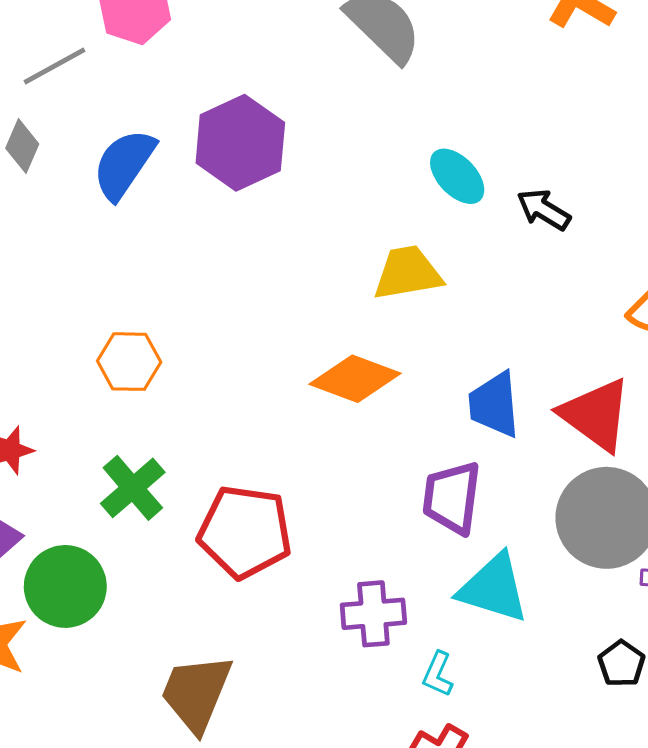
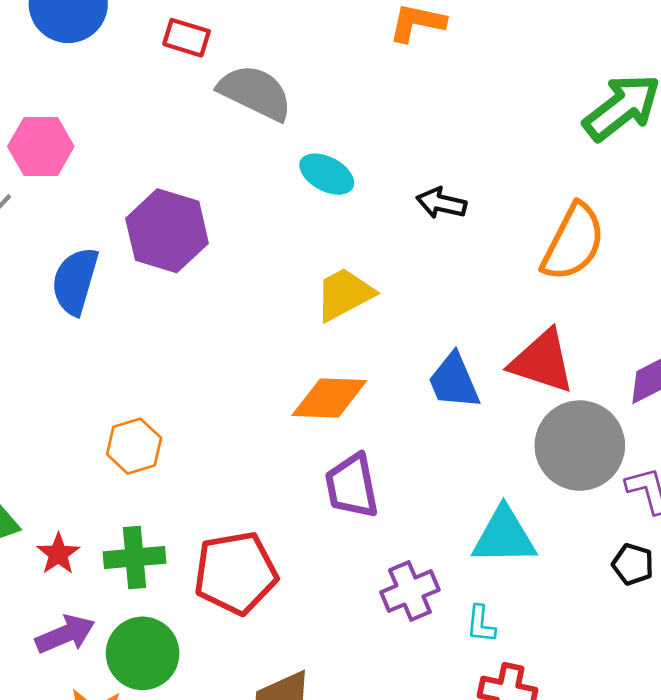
cyan ellipse: (457, 176) -> (327, 174), moved
green cross: (133, 488) -> (135, 557), moved, turned -36
purple trapezoid: (452, 498) -> (352, 486), moved
red pentagon: (245, 532) -> (236, 573), moved

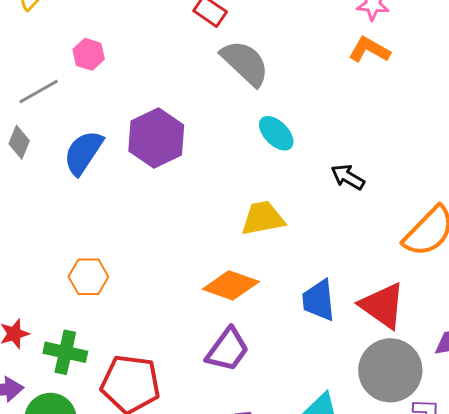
pink hexagon: (41, 146) -> (89, 54), size x0.7
purple trapezoid: (352, 486) -> (227, 350), turned -150

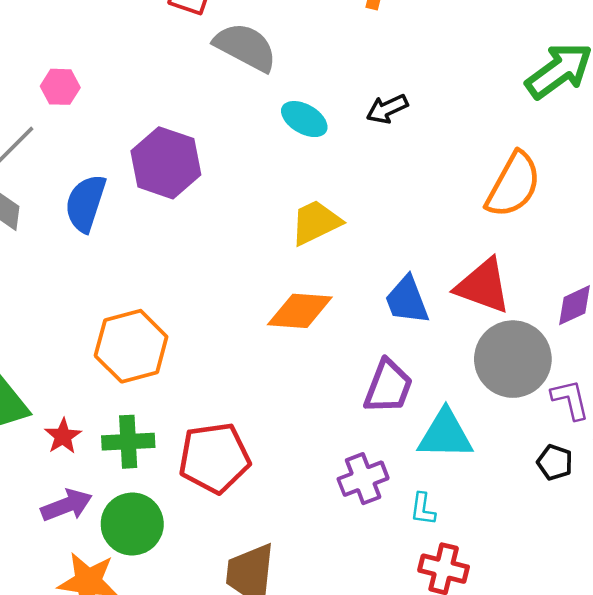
black arrow: (348, 177) -> (387, 109), moved, turned -40
orange hexagon: (88, 277) -> (131, 346), size x1.5
purple trapezoid: (227, 350) -> (388, 387), moved

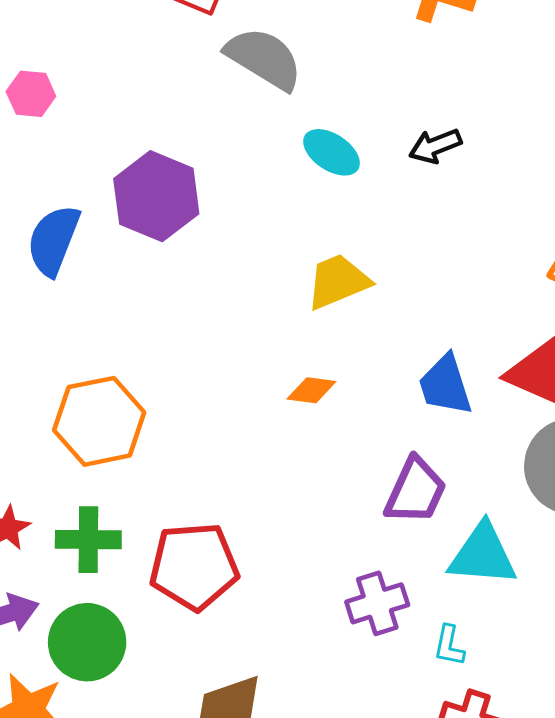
orange diamond: (300, 311) -> (311, 390), size x0.6

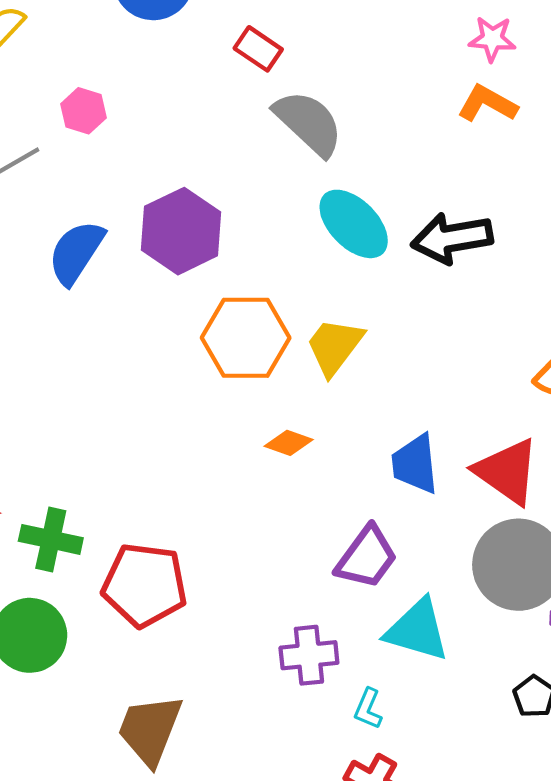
black arrow: (435, 146) -> (452, 238), size x1.6
cyan ellipse: (332, 152) -> (354, 224), size x1.4
yellow trapezoid: (338, 282) -> (335, 346), turned -42
orange hexagon: (99, 421) -> (246, 338), moved

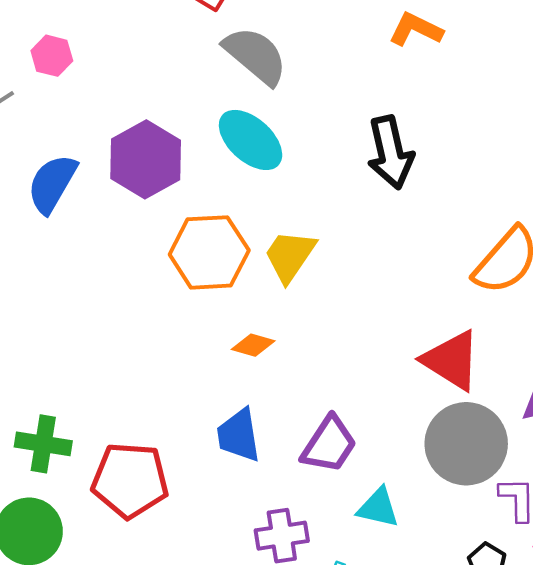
cyan ellipse: (354, 224) -> (251, 140), moved
black arrow: (452, 238) -> (390, 152), turned -90
blue trapezoid: (415, 464) -> (239, 435), moved
cyan triangle: (417, 630) -> (378, 508), size x0.7

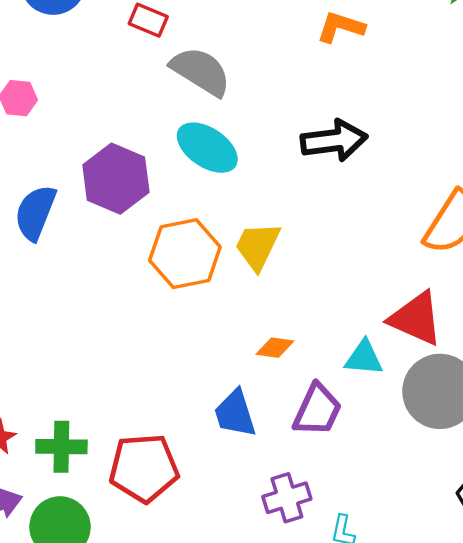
black arrow: (390, 152) -> (334, 140), turned -76
orange diamond: (253, 345) -> (275, 348), moved
cyan triangle: (378, 508) -> (364, 358), moved

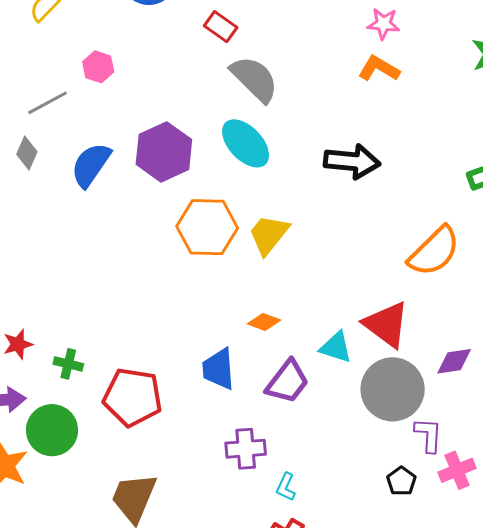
green cross: (61, 447) -> (68, 364), size x0.7

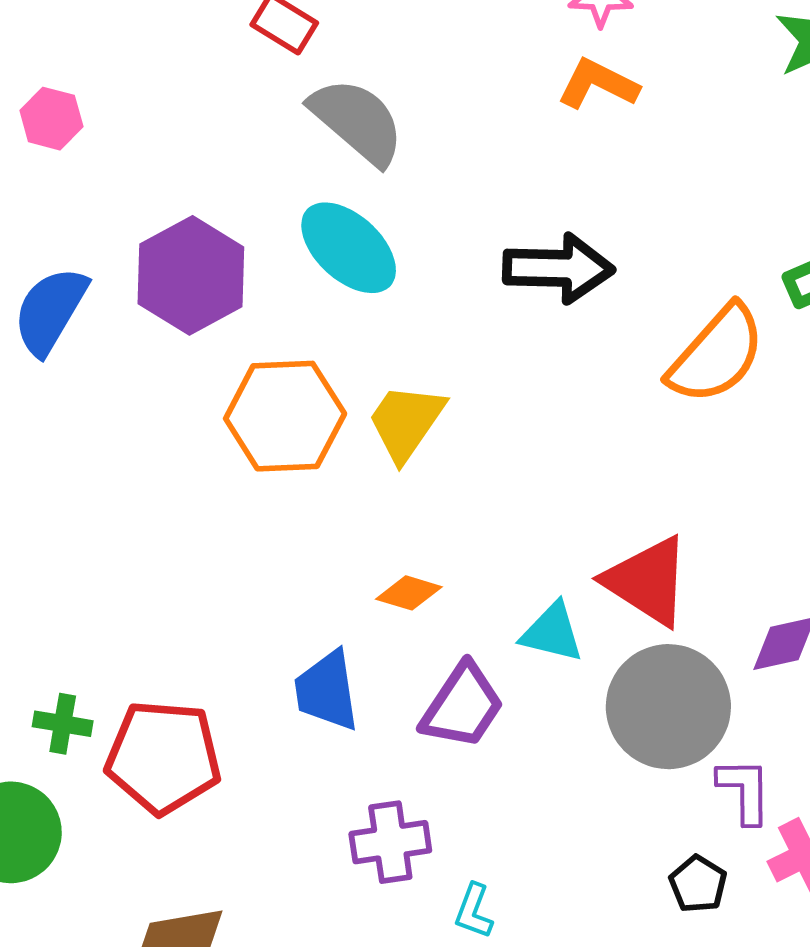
orange semicircle: (434, 251) -> (717, 354), moved
green cross: (68, 364) -> (63, 724), moved

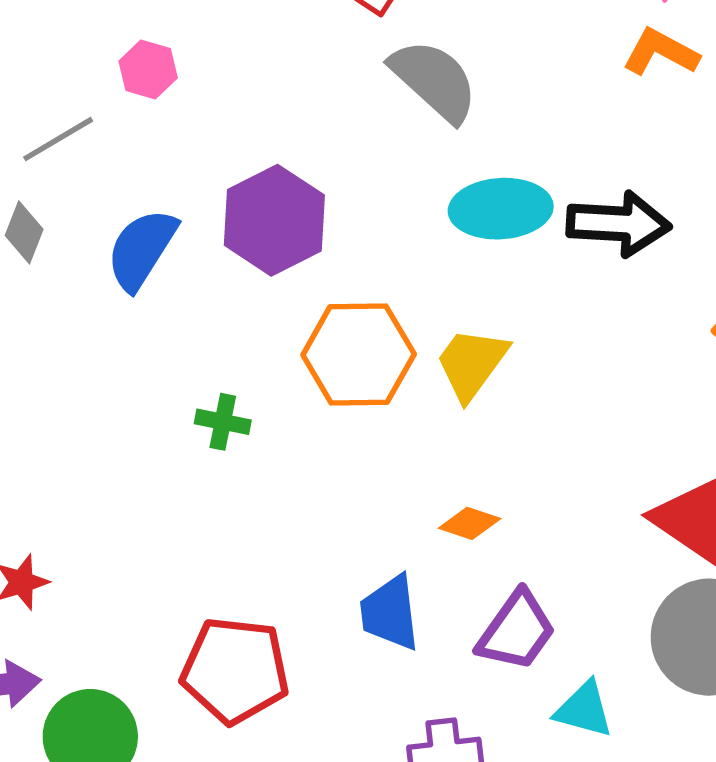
cyan ellipse: (349, 248) -> (501, 209), moved, turned -48
cyan triangle: (552, 632) -> (584, 709), moved
green cross: (63, 724) -> (223, 422), moved

